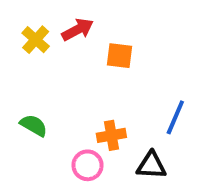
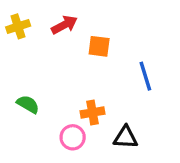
yellow cross: (36, 40) -> (18, 26), moved, turned 30
blue line: (175, 117) -> (145, 76), moved, turned -40

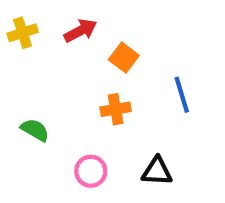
orange square: (99, 46) -> (124, 58), turned 30
orange cross: (92, 113) -> (116, 109), moved

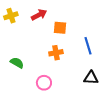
orange square: (124, 58) -> (60, 28), turned -32
black triangle: (157, 171) -> (91, 78), moved

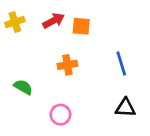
orange square: (60, 28) -> (81, 26), moved
orange cross: (56, 53) -> (67, 65), moved

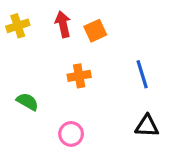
red arrow: (54, 21) -> (63, 24), turned -75
orange square: (81, 26) -> (95, 31), turned -30

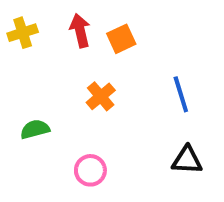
orange cross: (79, 76) -> (101, 96), turned -30
green semicircle: (27, 102) -> (35, 129), turned -45

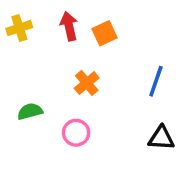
blue line: (181, 94) -> (156, 81), turned 36
pink circle: (90, 170) -> (76, 133), moved

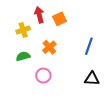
yellow cross: (19, 28) -> (23, 30), moved
green semicircle: (30, 111) -> (23, 56), moved

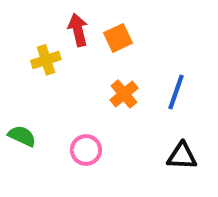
orange cross: (49, 47) -> (124, 94), moved
green semicircle: (23, 56) -> (22, 136), moved, turned 40

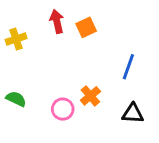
yellow cross: (46, 60) -> (16, 39), moved
orange cross: (124, 94) -> (90, 96), moved

